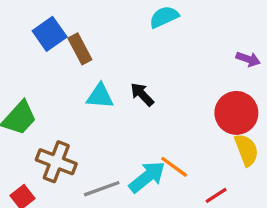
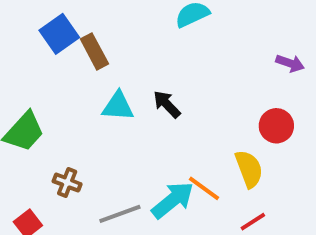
red circle: (236, 113) -> (276, 126), size x0.7
yellow semicircle: (246, 150) -> (249, 169), moved
brown cross: (56, 162) -> (67, 183), size x0.6

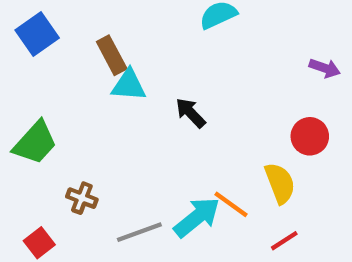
blue square: (59, 34) -> (37, 34), moved
cyan triangle: (118, 106) -> (129, 85), moved

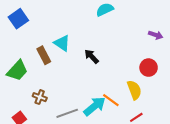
brown rectangle: (112, 55) -> (44, 55), moved
cyan triangle: (129, 85) -> (62, 43), turned 30

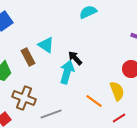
brown cross: (40, 97) -> (24, 98), size x1.6
cyan arrow: (95, 106) -> (67, 72), moved, turned -35

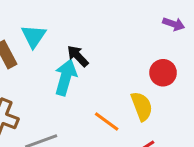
cyan triangle: (46, 45) -> (34, 36), turned 30

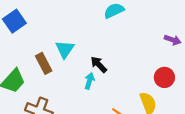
cyan arrow: (66, 77) -> (89, 81), size x0.6

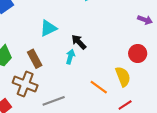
cyan triangle: (65, 49) -> (48, 28), turned 30
brown rectangle: (44, 63) -> (35, 59), moved

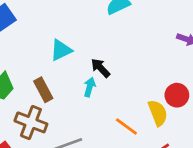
red circle: (138, 53) -> (177, 95), moved

